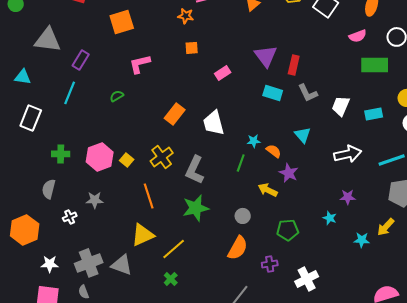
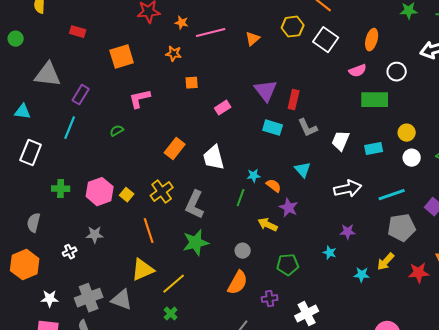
orange star: (186, 16) -> (174, 54), moved
gray semicircle: (49, 189) -> (34, 223), moved

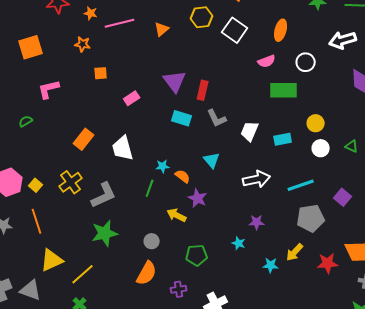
gray L-shape: (195, 205) -> (104, 195), turned -140
orange line: (149, 231) -> (37, 221), moved

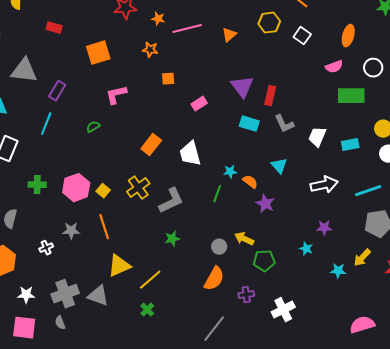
white square: (235, 30) -> (302, 36), size x0.7
yellow arrow: (177, 215) -> (244, 239), moved
green star: (105, 233) -> (172, 239), size x0.6

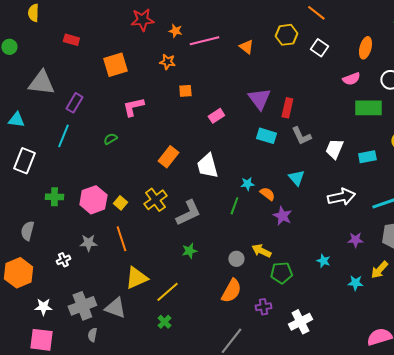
orange triangle: (229, 35) -> (246, 47), turned -42
purple star: (324, 228) -> (355, 240), moved
gray semicircle: (60, 323) -> (92, 335), moved, turned 32

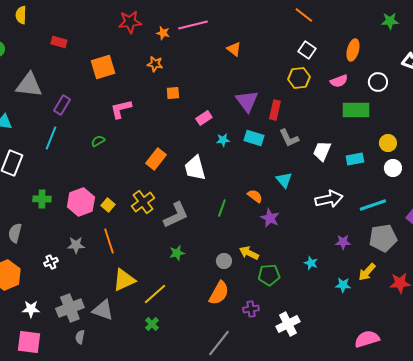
yellow hexagon: (286, 35) -> (299, 78), moved
pink line: (204, 41) -> (193, 25), moved
cyan star: (247, 184) -> (223, 140), moved

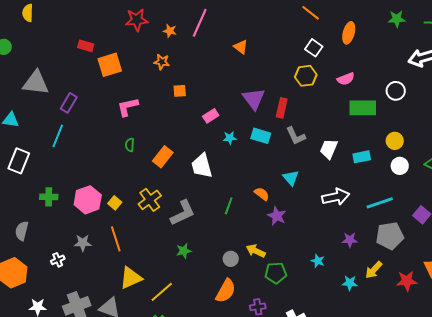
pink line: (193, 25) -> (200, 23), turned -52
red rectangle: (59, 42) -> (86, 46), moved
orange ellipse: (353, 50) -> (349, 33), moved
white circle: (378, 82) -> (396, 91), moved
green semicircle: (98, 141) -> (130, 145), moved, turned -56

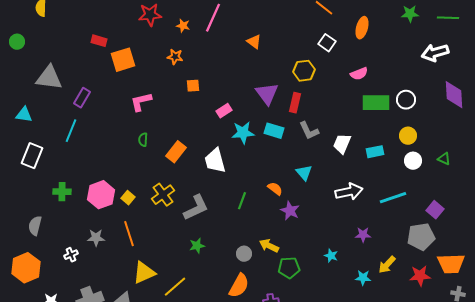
yellow hexagon: (306, 76) -> (304, 71), moved
white circle: (396, 91) -> (406, 100), moved
cyan star: (230, 138) -> (243, 133), size x1.6
gray pentagon: (390, 236) -> (421, 237), moved

